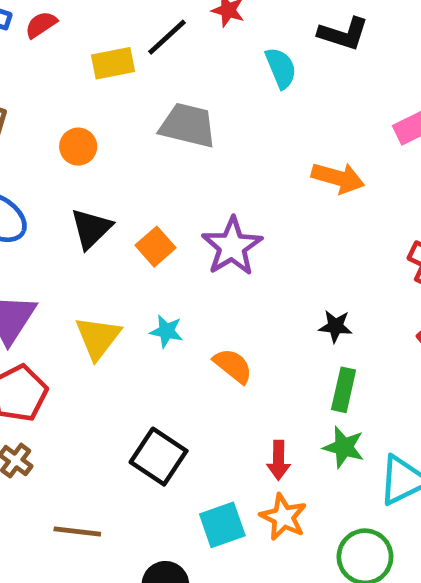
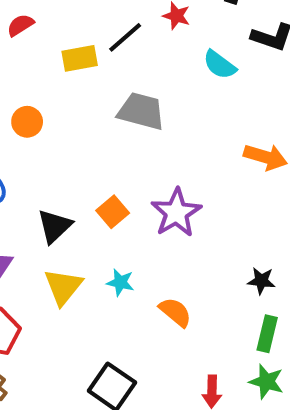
cyan semicircle: (281, 68) -> (220, 65), turned 148
orange circle: (78, 147) -> (27, 122), moved
black triangle: (91, 229) -> (55, 226), moved

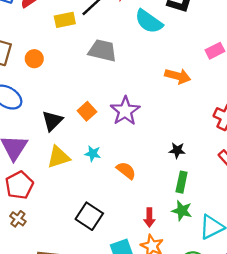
cyan semicircle: (220, 65) -> (149, 21), size x1.4
yellow triangle: (63, 287) -> (58, 157), turned 35

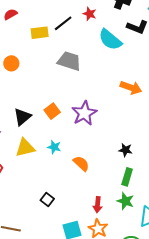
black square: (89, 216) -> (47, 200), size x0.6

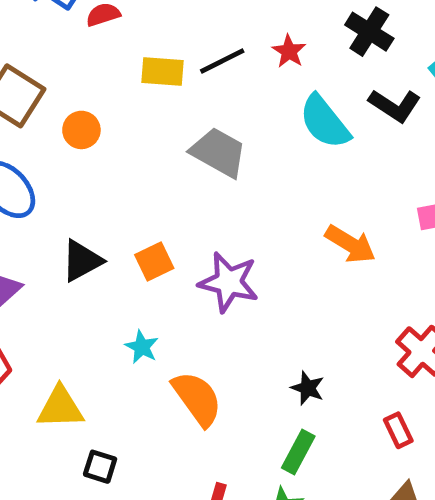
purple star: (84, 113) -> (229, 282), turned 30
yellow triangle: (25, 148) -> (60, 408), moved
orange semicircle: (81, 164) -> (197, 399), size x1.4
black square: (47, 200) -> (100, 467), turned -32

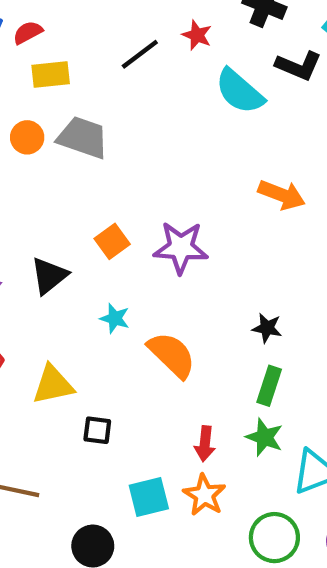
yellow rectangle: (163, 72) -> (51, 74), moved
gray trapezoid: (219, 152) -> (83, 138), moved
black triangle: (82, 261) -> (49, 276), moved

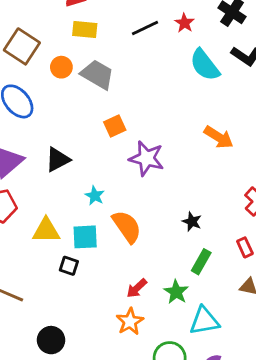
orange square: (112, 241) -> (115, 126), moved
green rectangle: (269, 386) -> (201, 262), moved
red arrow: (205, 444) -> (137, 288), turned 30
cyan square: (149, 497) -> (85, 237), moved

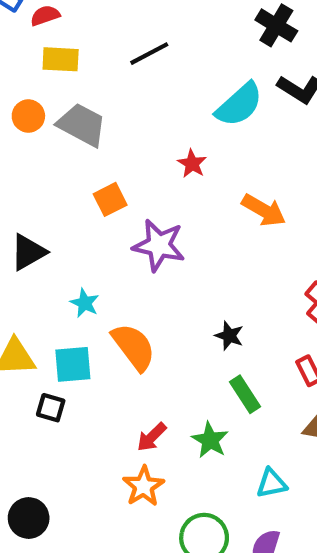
red star: (184, 23) -> (192, 164), moved
cyan semicircle: (205, 65) -> (239, 105), turned -92
green rectangle: (201, 262) -> (245, 394), turned -60
cyan triangle: (204, 321) -> (272, 483), moved, size x0.7

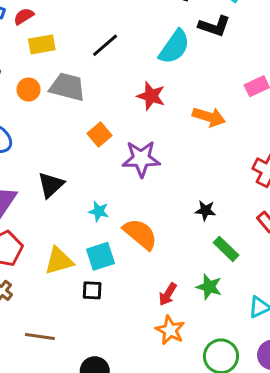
black line: (149, 54) -> (105, 45), moved
red star: (192, 164) -> (151, 96), size x1.4

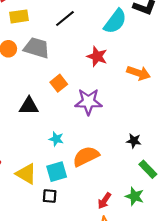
black triangle: (51, 185) -> (29, 106), moved, turned 42
orange semicircle: (140, 234) -> (86, 156), turned -68
yellow triangle: (59, 261) -> (26, 174), turned 45

